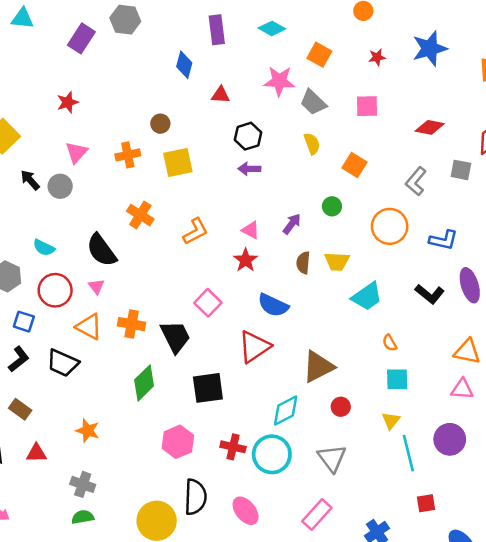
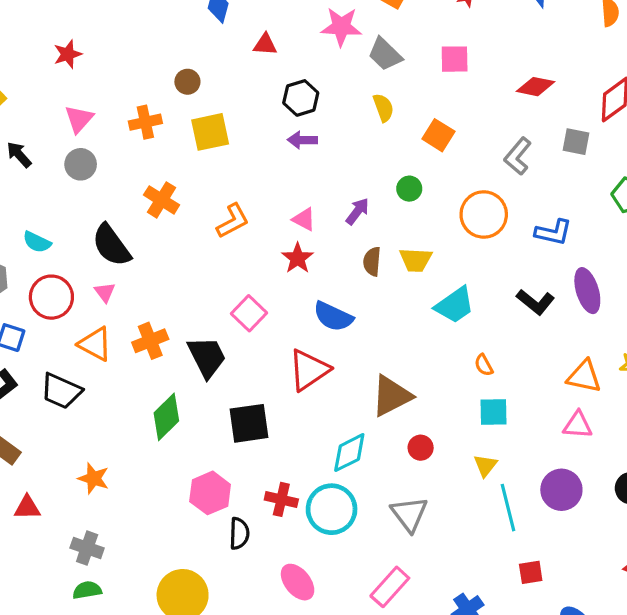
gray circle: (60, 186) -> (81, 164), moved
orange cross: (132, 324) -> (150, 341), turned -32
black semicircle: (195, 497) -> (239, 533), moved, size x0.7

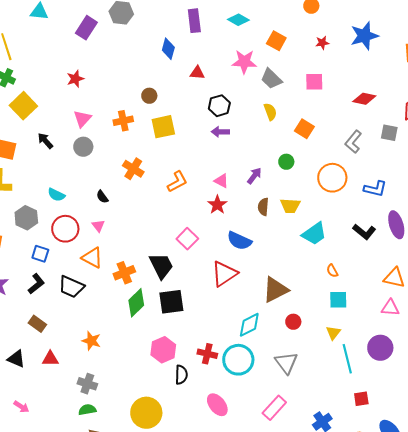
black semicircle: (111, 245) -> (102, 197), size x0.5
orange cross: (150, 341) -> (124, 273), moved
black square: (249, 423) -> (171, 302), moved

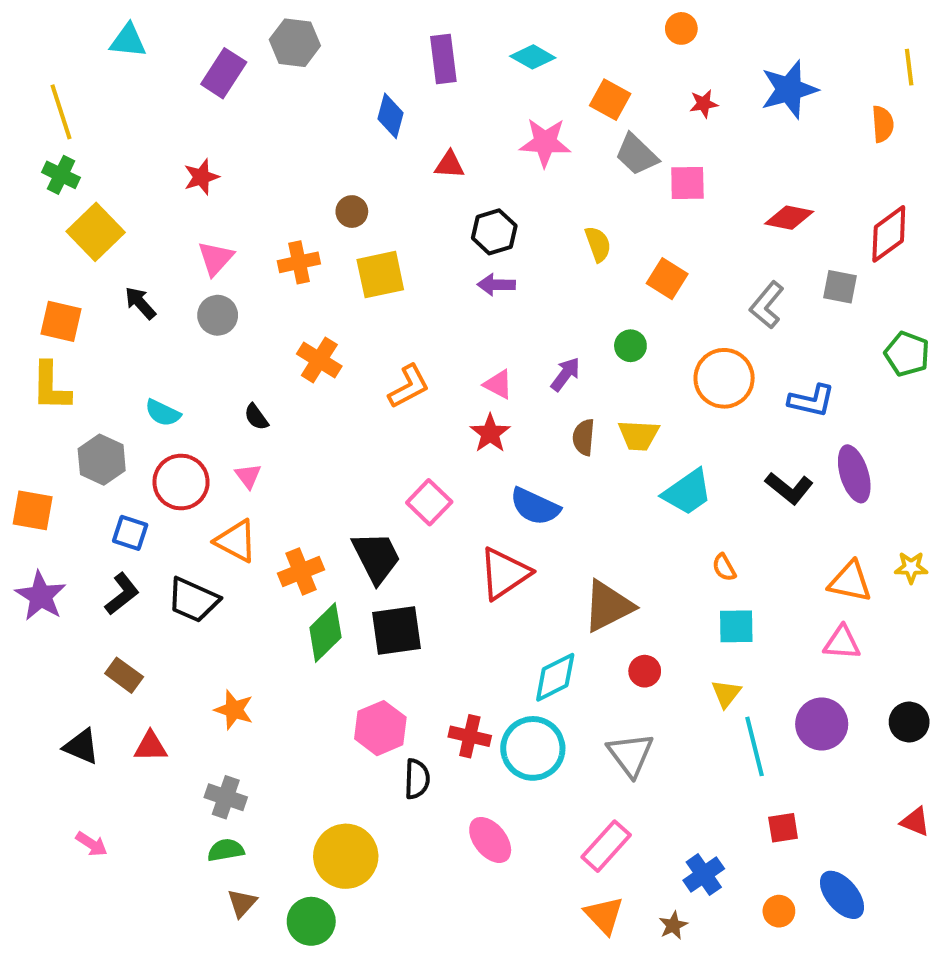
gray trapezoid: (271, 79) -> (637, 155), moved

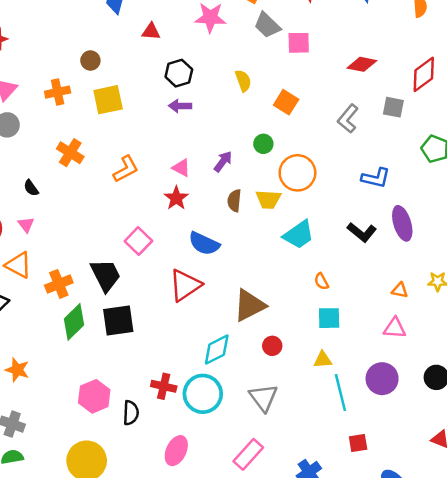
orange circle: (724, 378) -> (297, 173), moved
orange triangle: (850, 582) -> (400, 290), size x0.6
yellow triangle: (726, 694) -> (323, 360), turned 48
pink hexagon: (380, 728) -> (94, 396), moved
pink ellipse: (490, 840) -> (176, 451), turned 64

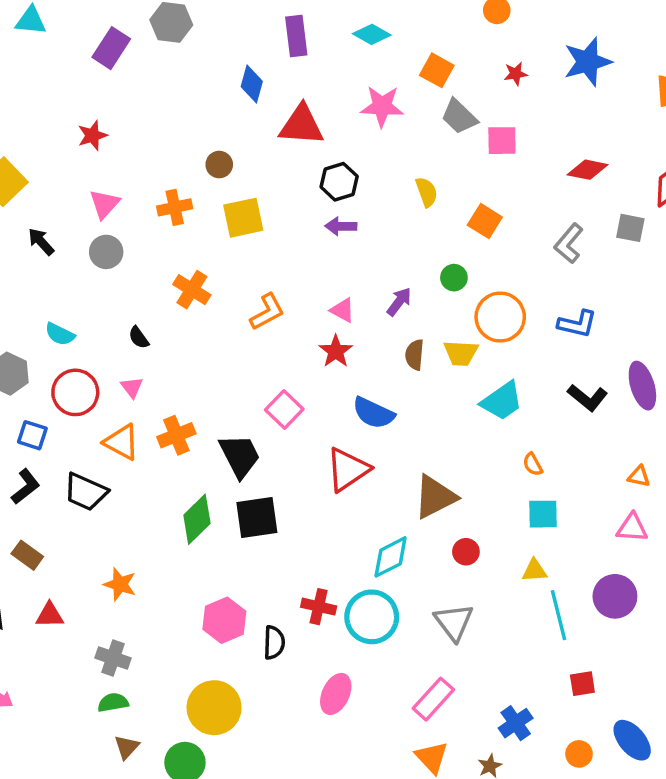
red triangle: (151, 31) -> (301, 125), size x1.8
blue L-shape: (376, 178) -> (577, 324), moved
orange cross: (59, 284) -> (176, 435), moved

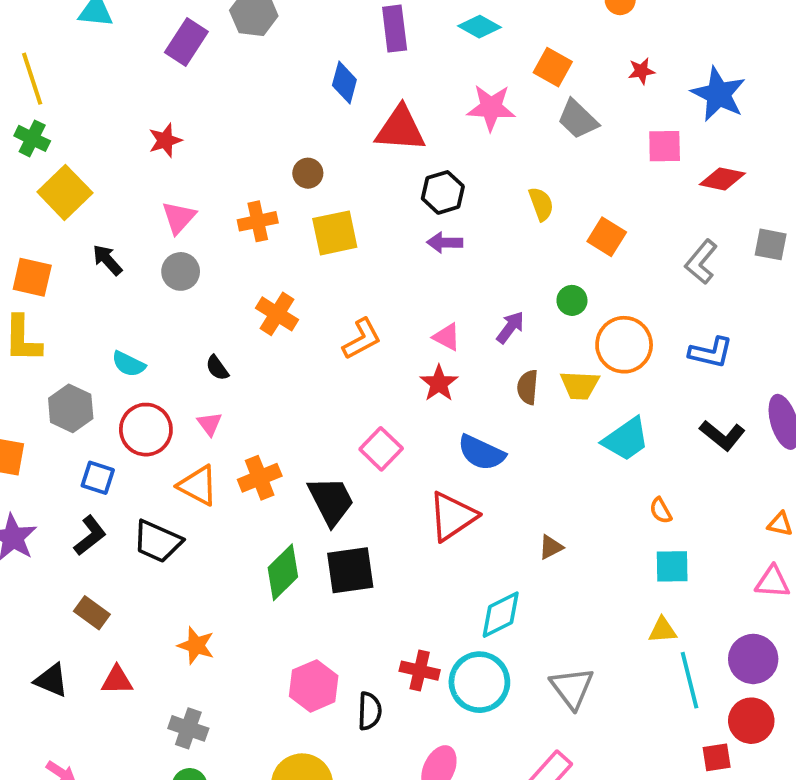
blue star: (588, 62) -> (718, 94), moved, turned -30
pink square: (502, 141) -> (665, 146), moved
brown triangle: (435, 497) -> (551, 547), size x0.5
red circle: (466, 552) -> (751, 721), moved, size x1.5

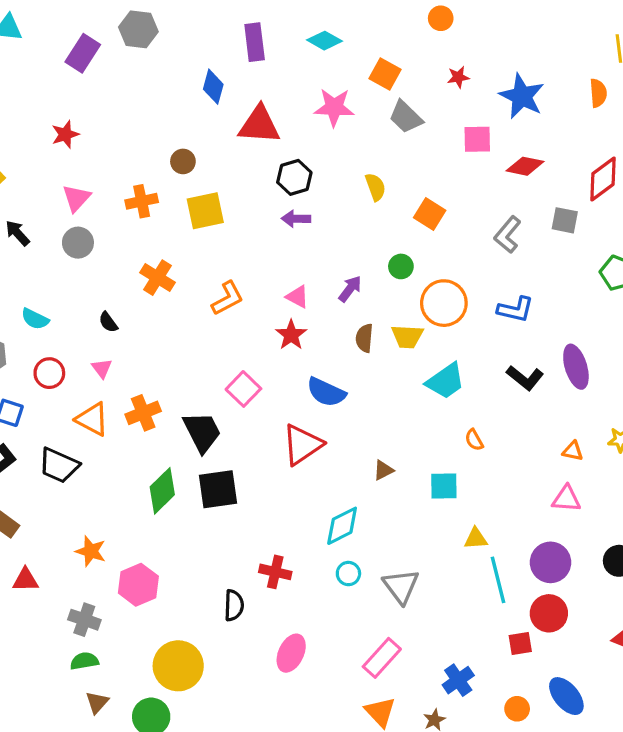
red circle: (146, 430) -> (49, 373), size x0.7
cyan square: (672, 566) -> (444, 486), moved
cyan circle: (479, 682) -> (348, 574), moved, size x0.5
pink hexagon: (314, 686) -> (138, 585), moved

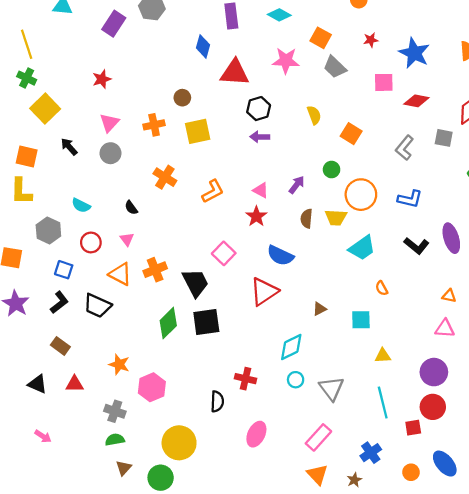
cyan line: (498, 580) -> (383, 403), moved

